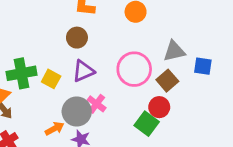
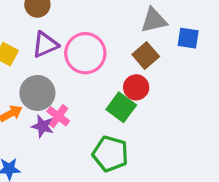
pink circle: (134, 69) -> (85, 53), moved
pink cross: (97, 104) -> (58, 116), moved

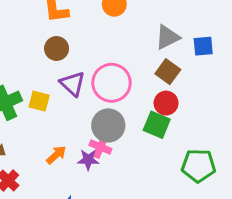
purple triangle: (45, 45) -> (73, 84), turned -40
gray circle: (37, 93) -> (108, 125), moved
green pentagon: (110, 154) -> (199, 166), moved

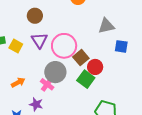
blue square: (203, 46) -> (121, 46), moved
brown square: (168, 72) -> (81, 58), moved
purple star: (88, 160) -> (36, 104), moved

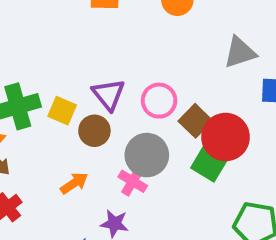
brown circle: (35, 16) -> (94, 131), moved
pink circle: (64, 46) -> (159, 101), size x0.7
red circle: (95, 67) -> (226, 137), size x1.5

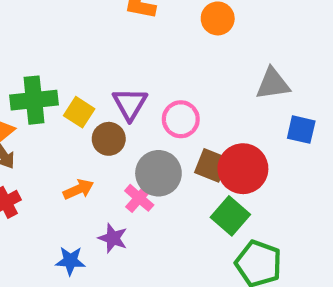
brown square: (195, 121) -> (211, 165), moved, turned -32
green square: (209, 163) -> (230, 216), moved

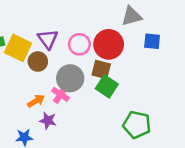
yellow square: (79, 112) -> (18, 48), size x1.5
red circle: (243, 169) -> (109, 44), moved
orange arrow: (78, 189) -> (36, 101), moved
green square: (230, 216) -> (107, 86), moved

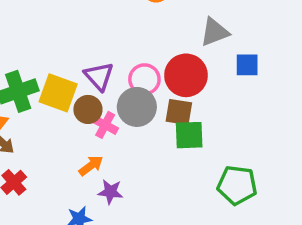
gray circle: (70, 78) -> (137, 107), moved
green square: (107, 86) -> (189, 135), turned -30
pink cross: (61, 94) -> (105, 125), moved

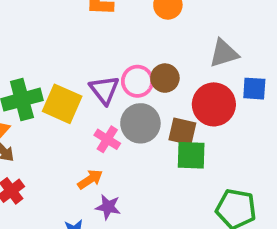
red circle: (186, 75) -> (214, 104), moved
pink circle: (144, 79) -> (137, 81), moved
brown circle: (88, 109) -> (165, 78), moved

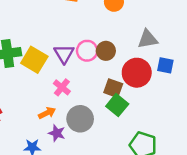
gray circle: (140, 123) -> (80, 119), moved
green square: (191, 155) -> (117, 105), turned 30

